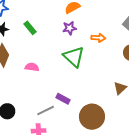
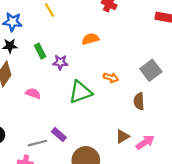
purple star: (69, 28) -> (60, 62), moved
green triangle: (74, 57) -> (80, 92), turned 45

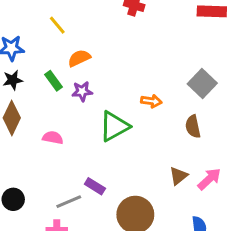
orange semicircle: (90, 39) -> (79, 58), moved

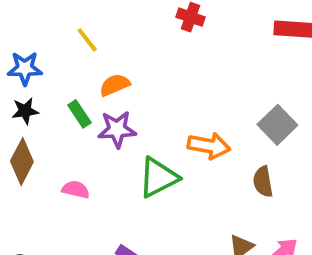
purple star: (82, 91) -> (117, 129), size x1.4
orange arrow: (151, 101) -> (209, 146), size x1.5

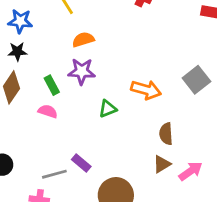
green rectangle: (79, 114) -> (52, 85), moved
green triangle: (158, 177) -> (108, 109), size x0.6
brown semicircle: (263, 182) -> (166, 134), moved

